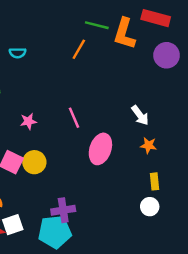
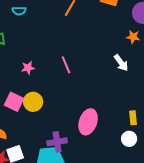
orange star: (148, 145) -> (133, 37), moved
pink ellipse: (100, 149) -> (88, 122), moved

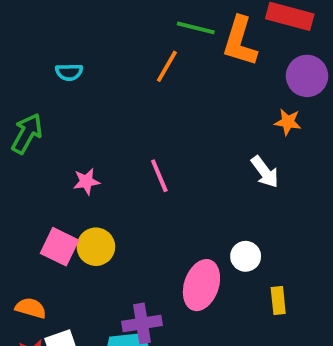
yellow rectangle: (133, 118) -> (278, 300), moved
white circle: (129, 139) -> (246, 256), moved

